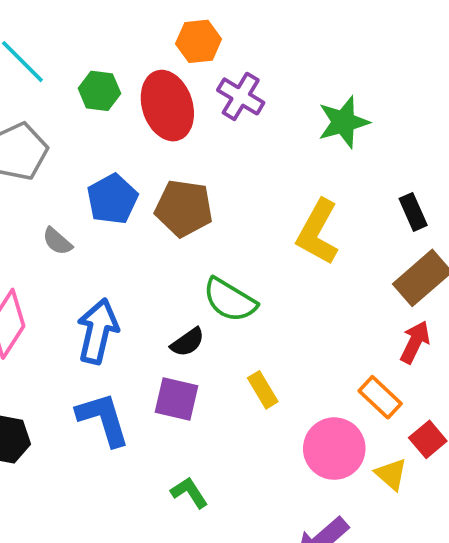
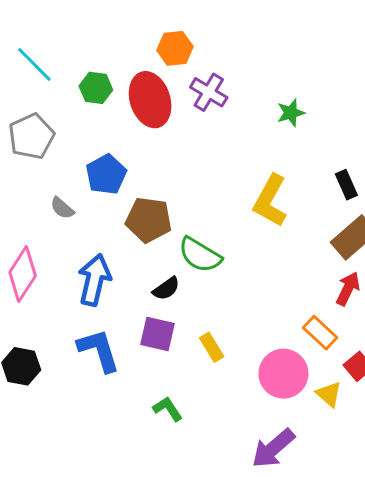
green star: (343, 122) -> (291, 113), size x0.7
brown pentagon: (184, 208) -> (149, 220), moved
yellow rectangle: (263, 390) -> (212, 347), moved

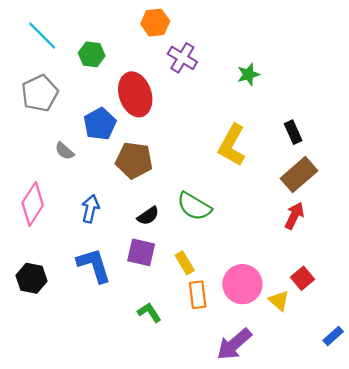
red ellipse: (150, 100) -> (135, 94), moved
green semicircle: (200, 255) -> (194, 206), moved
blue arrow: (94, 280) -> (90, 209), size x0.7
orange rectangle: (320, 333) -> (198, 295), moved, turned 40

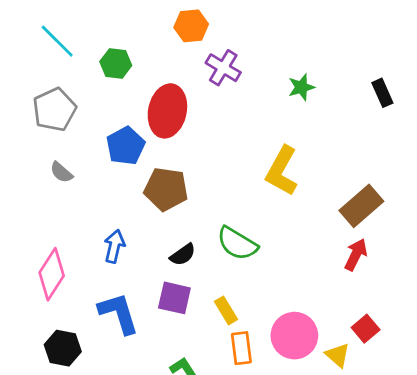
red ellipse: (135, 94) -> (167, 111), turned 30
black rectangle: (293, 132) -> (382, 93), moved
gray semicircle: (65, 151) -> (61, 172), moved
pink diamond: (33, 204) -> (52, 274), moved
black hexagon: (32, 278) -> (63, 348), moved

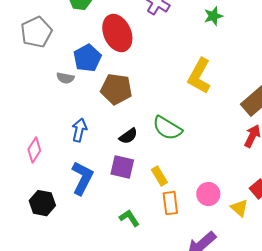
red ellipse: (167, 111) -> (117, 33), turned -36
gray semicircle: (61, 172) -> (65, 78), moved, turned -30
pink diamond: (52, 274) -> (34, 150), size x0.7
blue L-shape: (119, 313) -> (82, 178), turned 44
pink circle: (294, 336) -> (208, 194), size x0.7

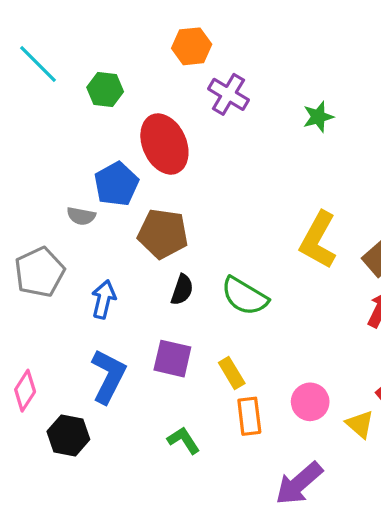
gray pentagon: (36, 32) -> (40, 272), moved
yellow L-shape: (199, 76) -> (318, 240), moved
black semicircle: (128, 136) -> (182, 290), moved, turned -36
pink diamond: (34, 150) -> (25, 391), moved
black hexagon: (42, 203) -> (68, 435), moved

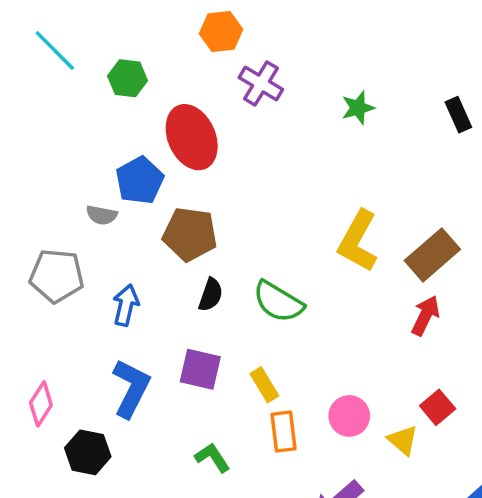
gray pentagon: (40, 272) -> (57, 276), turned 30

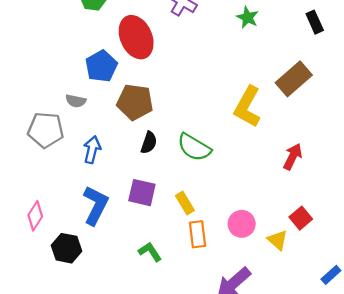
green star: (358, 108) -> (247, 17), turned -30
gray semicircle: (102, 215) -> (76, 101), moved
brown rectangle: (432, 255) -> (294, 79), moved

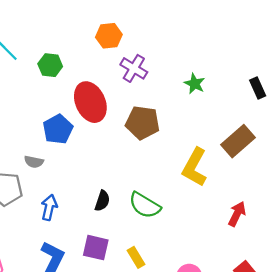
brown pentagon: (135, 102) -> (142, 123), moved

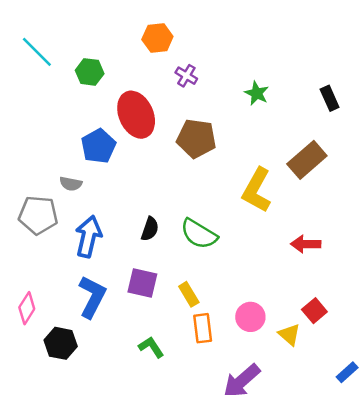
purple cross: (134, 68) -> (186, 76), size x0.7
blue arrow: (49, 207) -> (88, 237), size x1.4
red arrow: (237, 214) -> (306, 244), turned -115

